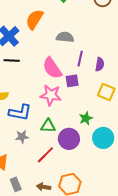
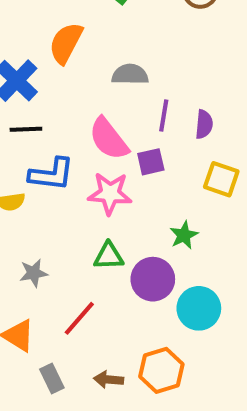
blue L-shape: (20, 112) -> (51, 174), moved
gray star: (22, 137) -> (34, 273), moved
cyan circle: (103, 138) -> (199, 308), moved
red line: (45, 155) -> (79, 318), moved

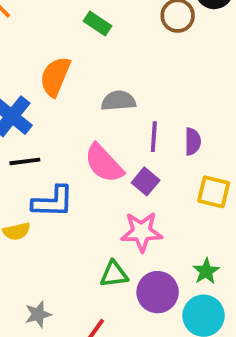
purple square: (151, 162) -> (146, 181), turned -32
pink star: (110, 193) -> (142, 232), moved
green star: (184, 235) -> (206, 271), moved
gray star: (34, 273) -> (38, 314), moved

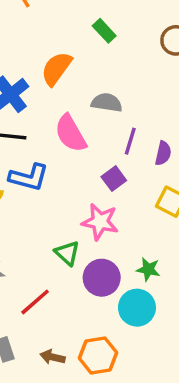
pink semicircle: (104, 163) -> (71, 133), moved
green star: (206, 271) -> (148, 269), turned 30
green triangle: (114, 274) -> (67, 253), turned 36

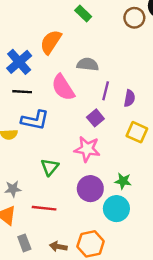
green triangle: (67, 253) -> (50, 167), moved, turned 30
red line: (35, 302) -> (44, 208), turned 50

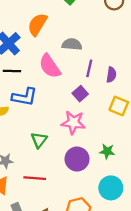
cyan circle: (116, 209) -> (111, 188), moved

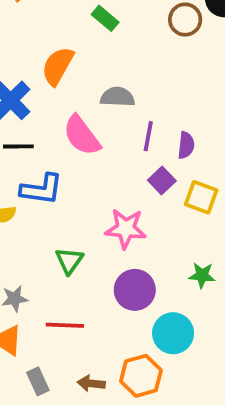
purple square: (80, 94) -> (162, 180), moved
green star: (107, 151) -> (202, 275), moved
cyan circle: (111, 188) -> (173, 333), moved

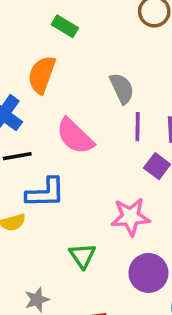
green rectangle: (105, 18) -> (65, 26), moved
gray semicircle: (117, 97) -> (122, 88), moved, turned 72

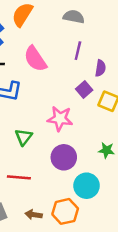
gray semicircle: (122, 88) -> (74, 17), moved, turned -66
purple line: (138, 127) -> (78, 51), moved

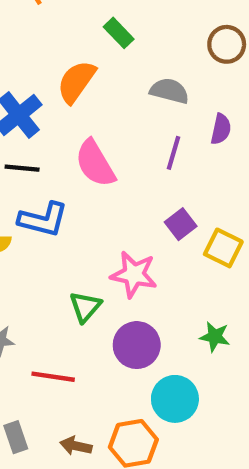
purple semicircle: (100, 68) -> (221, 129), moved
green triangle: (24, 137) -> (85, 307), moved

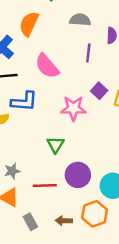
pink star: (134, 274) -> (73, 108), moved
purple circle: (137, 345) -> (78, 175), moved

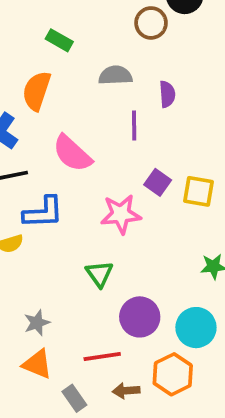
red line: (45, 186) -> (102, 356), moved

